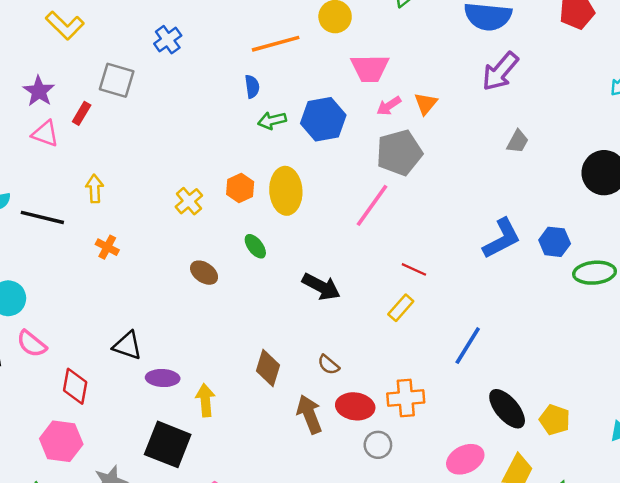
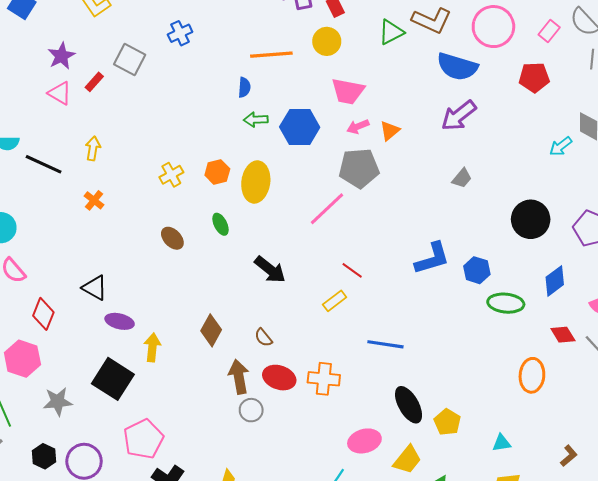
blue line: (468, 346) -> (385, 344), turned 56
gray circle: (378, 445) -> (251, 410), moved

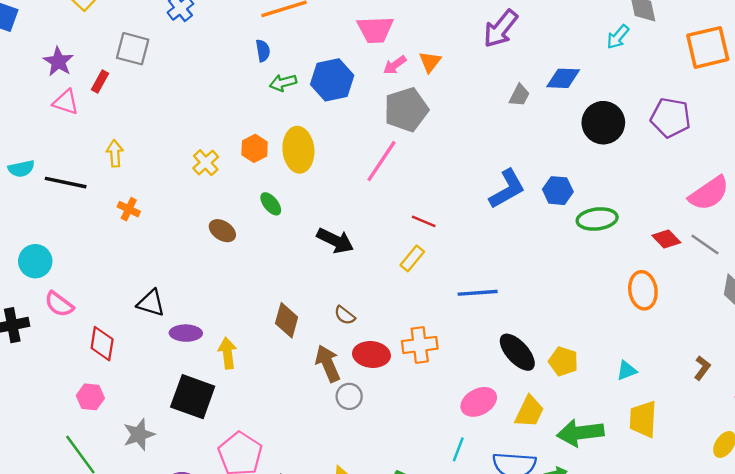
blue diamond: (555, 281) -> (563, 78), moved, turned 52
pink hexagon: (22, 359) -> (90, 397), size x0.7

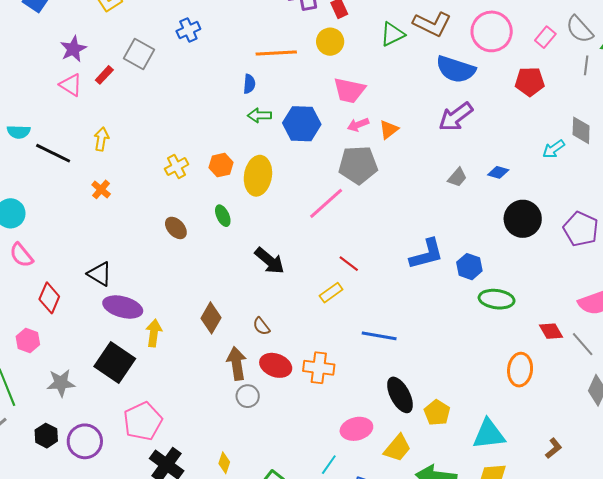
blue diamond: (563, 78) -> (498, 172), size x0.7
purple ellipse: (186, 333) -> (123, 307), size x1.4
cyan triangle: (627, 371) -> (489, 434), size x1.8

